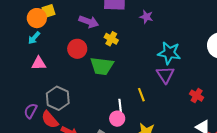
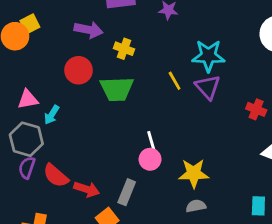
cyan arrow: (34, 38) -> (52, 115), moved
yellow line: (141, 95) -> (175, 81), moved
gray hexagon: (58, 98) -> (26, 139), moved

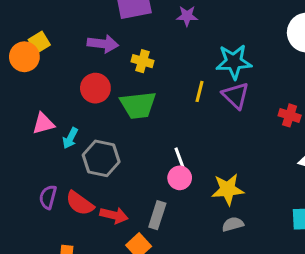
yellow line: (175, 81) -> (200, 91), turned 48
gray hexagon: (26, 139) -> (101, 158), moved

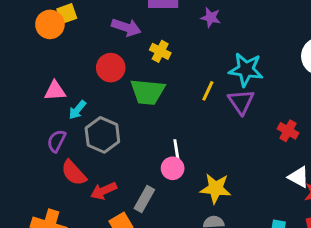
purple semicircle: (48, 197) -> (56, 141), moved
red arrow: (114, 215) -> (104, 191), turned 130

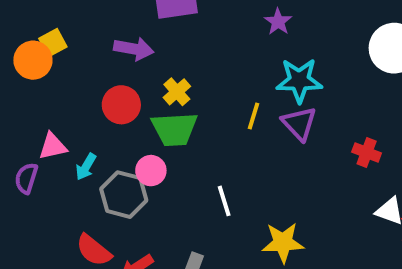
purple star: (211, 17) -> (278, 22), moved, turned 30
yellow cross: (160, 51) -> (177, 92), moved, turned 30
purple semicircle: (56, 141) -> (26, 178), moved
pink circle: (173, 168) -> (151, 171), moved

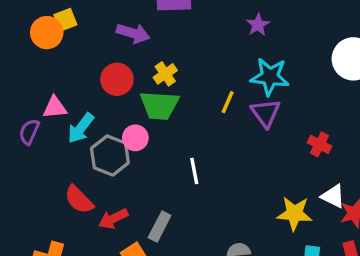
cyan arrow: (86, 167) -> (81, 128), size x1.4
yellow star: (283, 242) -> (294, 213), moved

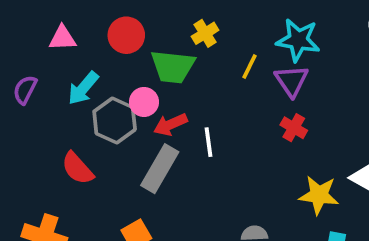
yellow cross: (165, 74) -> (205, 33), moved
pink triangle: (55, 108) -> (62, 38), moved
red cross: (320, 144) -> (294, 128), moved
red arrow: (113, 219) -> (170, 124), moved
gray rectangle: (160, 227) -> (160, 169), moved, size x1.4

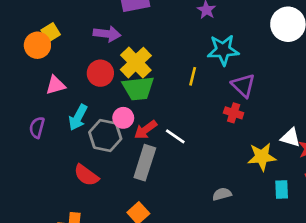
yellow cross: (205, 33) -> (136, 63), moved, size x1.6
purple triangle: (292, 81) -> (243, 85), moved
white line: (208, 142) -> (175, 136), turned -35

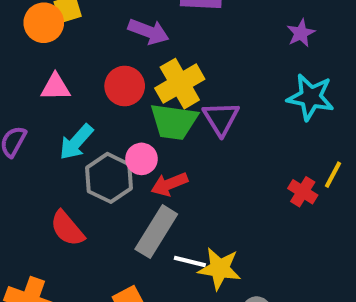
yellow line: (193, 76) -> (333, 175), moved
purple triangle: (243, 85) -> (221, 118), moved
white line: (175, 136) -> (190, 261), moved, turned -35
yellow star: (262, 157) -> (220, 269), moved

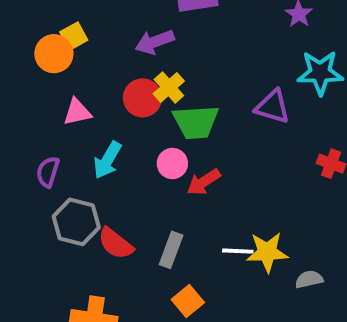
purple arrow: (149, 32) -> (155, 42), turned 150
yellow cross: (180, 84) -> (169, 87), moved, size x0.7
purple triangle: (221, 118) -> (273, 107), moved, turned -30
gray hexagon: (109, 178) -> (76, 222), moved
gray rectangle: (156, 232) -> (171, 250), moved, size x0.7

